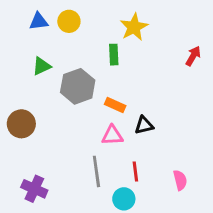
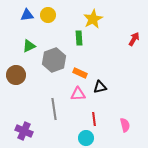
brown circle: (21, 124) -> (16, 75), moved
gray line: (96, 171) -> (54, 109), moved

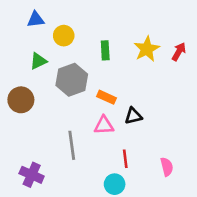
yellow circle: (48, 15) -> (64, 36), moved
yellow star: (93, 19) -> (147, 49), moved

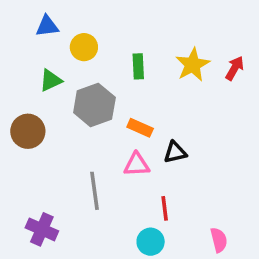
pink semicircle: (167, 167) -> (219, 240), moved

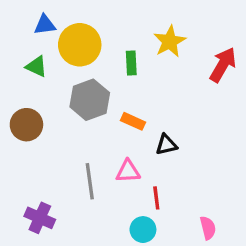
yellow circle: (84, 47) -> (80, 45), size x1.6
yellow star: (193, 65) -> (170, 41), moved
red arrow: (235, 68) -> (223, 65), size x1.5
green triangle: (51, 80) -> (36, 66), moved, turned 50
pink triangle: (137, 165) -> (128, 171), moved

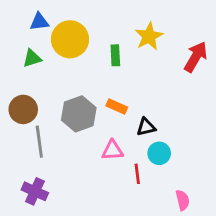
green triangle: (36, 66) -> (32, 58), turned -42
gray hexagon: (90, 100) -> (79, 114), moved
gray line: (90, 181) -> (39, 142), moved
cyan circle: (143, 230) -> (159, 153), moved

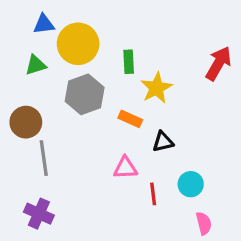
yellow star: (149, 36) -> (156, 88), moved
gray hexagon: (79, 114) -> (85, 94), moved
cyan circle: (159, 153) -> (191, 184), moved

